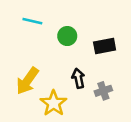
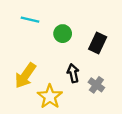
black rectangle: (105, 46) -> (98, 43), turned -54
gray cross: (103, 91) -> (96, 85), turned -35

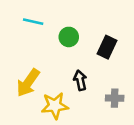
gray cross: (96, 85) -> (115, 98), moved, turned -35
yellow star: (50, 97) -> (55, 106), turned 30

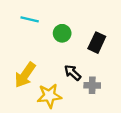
black arrow: (80, 80) -> (73, 73), turned -36
gray cross: (115, 98) -> (92, 85), moved

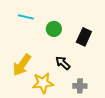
gray cross: (92, 85) -> (80, 86), moved

